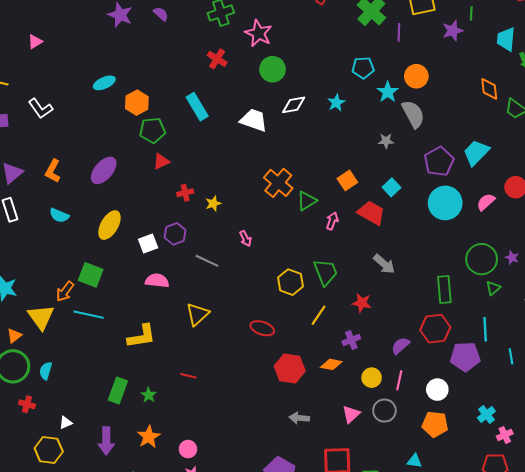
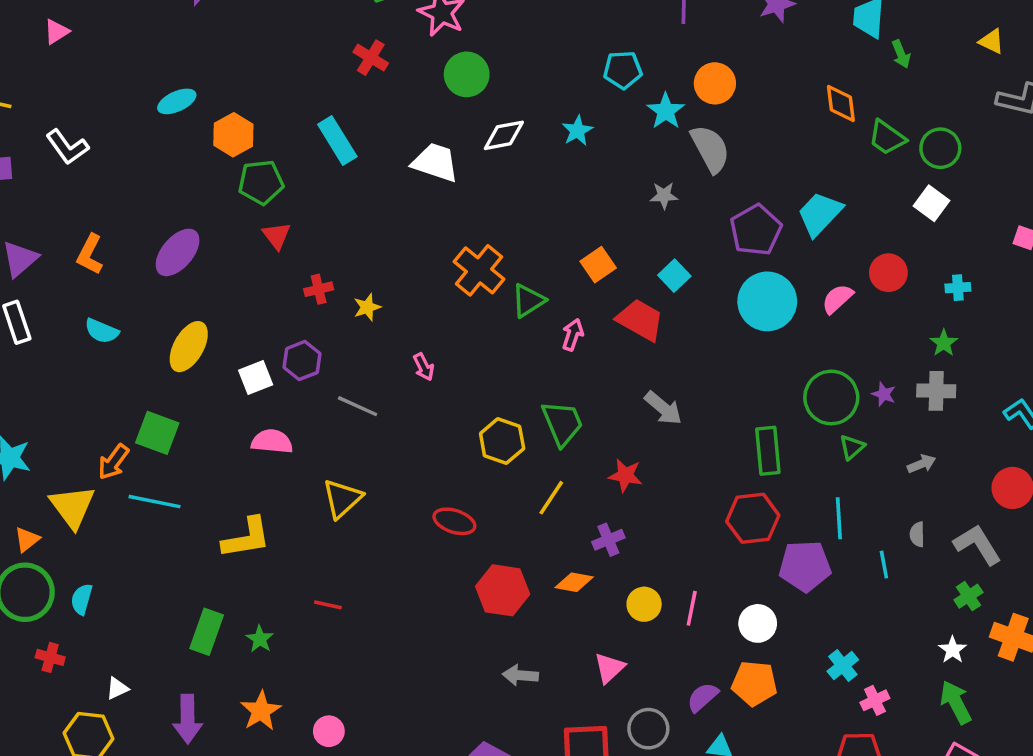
red triangle: (161, 161) -> (277, 236), turned -42
purple semicircle: (400, 346) -> (703, 697), moved
gray circle: (384, 411) -> (648, 729), moved

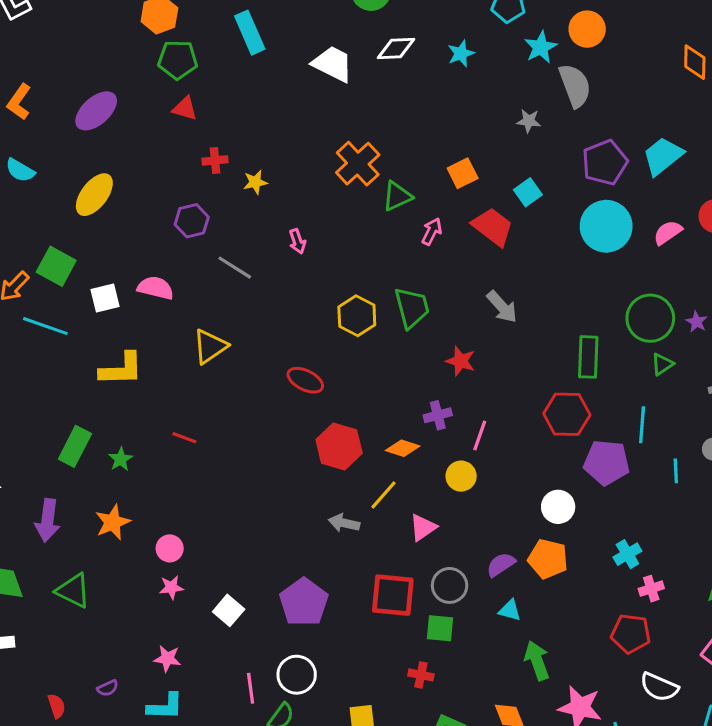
red triangle: (277, 236) -> (185, 108), turned -44
white square: (256, 377) -> (105, 298), moved
yellow line: (551, 498) -> (383, 495), moved
pink line: (692, 608) -> (480, 436), moved

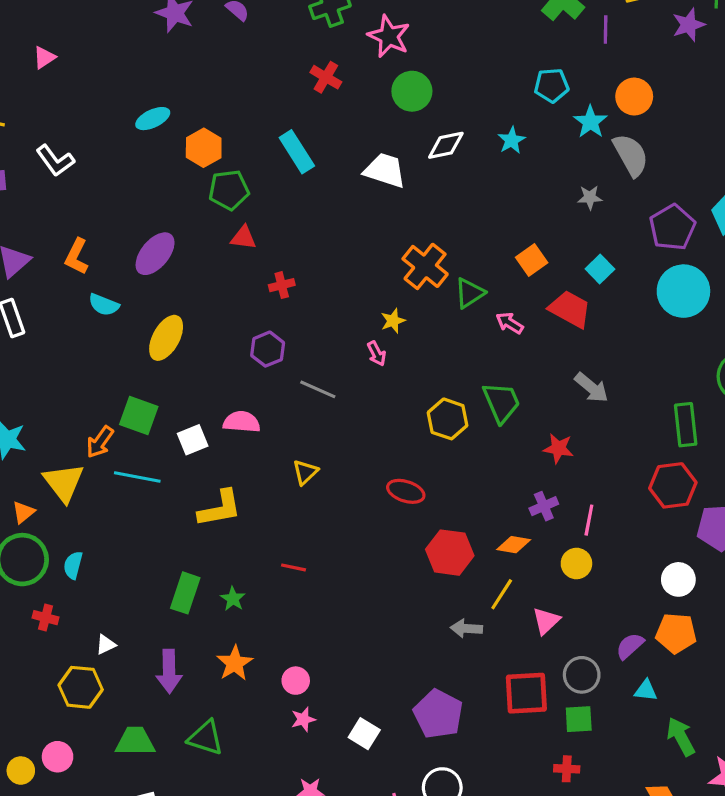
cyan semicircle: (20, 170) -> (104, 305), moved
yellow star: (255, 182) -> (393, 321), moved
pink arrow: (432, 231) -> (510, 323), turned -76
yellow triangle: (210, 346) -> (305, 472), size x0.7

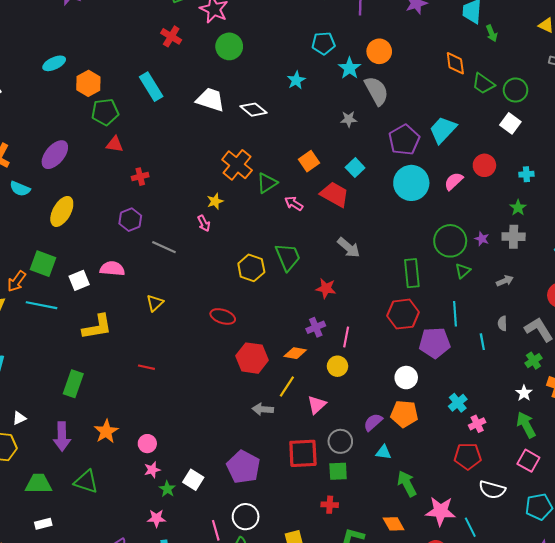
white diamond: (446, 145) -> (254, 110), moved, turned 50
green star: (233, 599) -> (167, 489), moved

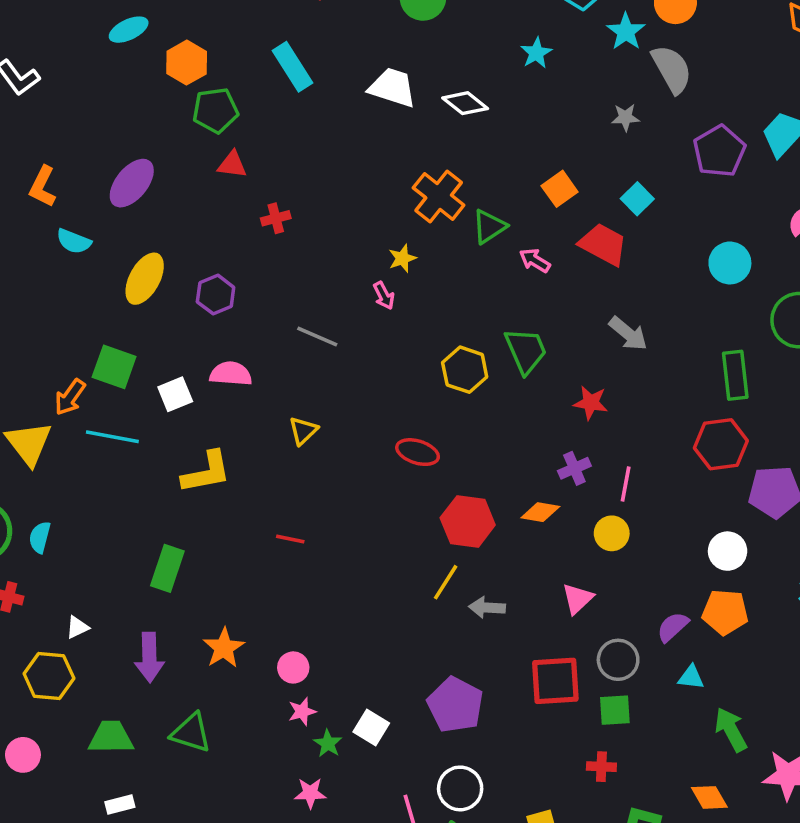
cyan circle: (411, 183) -> (730, 263), moved, size x0.7
purple hexagon: (130, 220) -> (216, 295), moved
yellow line: (287, 387) -> (446, 582), moved

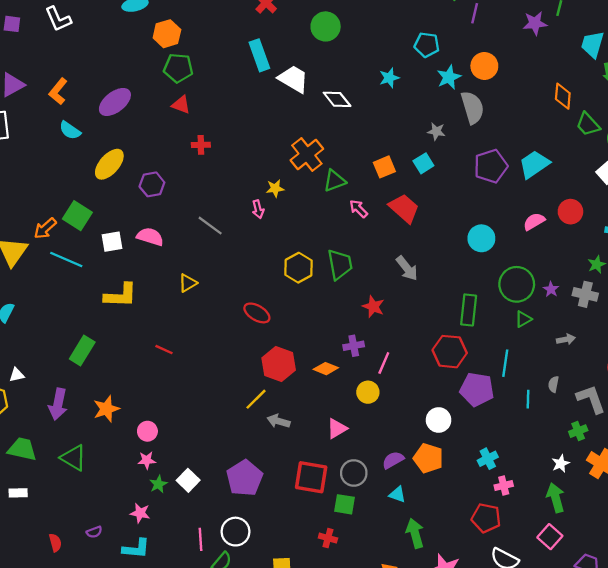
cyan rectangle: (292, 67) -> (259, 55), moved
cyan square: (637, 199) -> (423, 163), moved

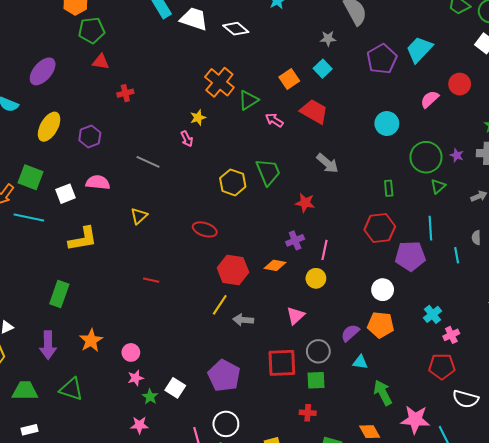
green rectangle: (469, 310) -> (389, 188), size x0.6
red line: (164, 350) -> (151, 280), moved

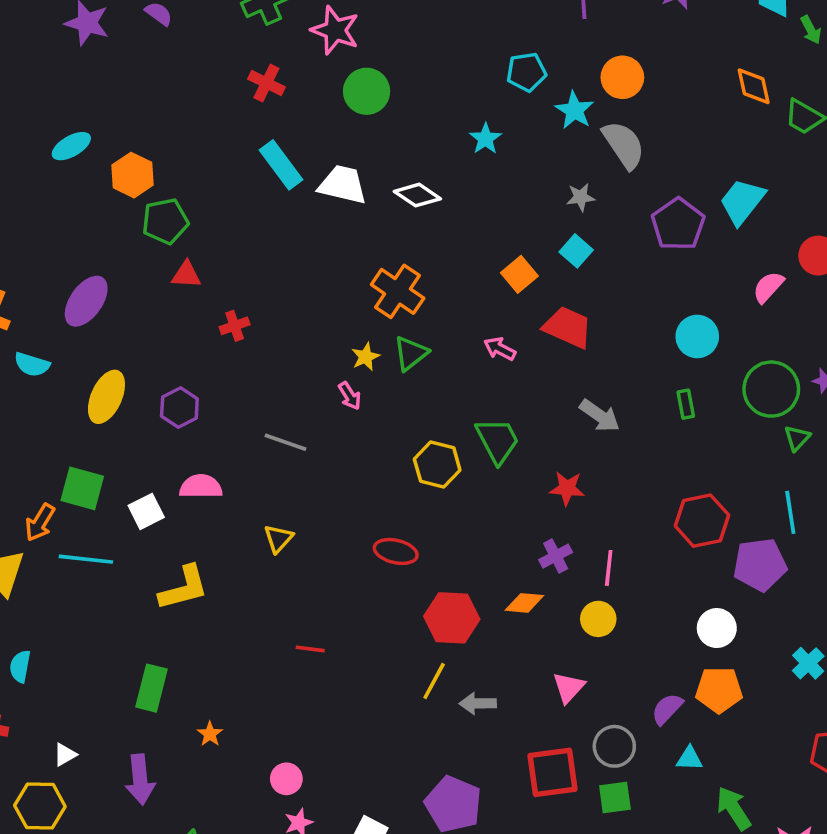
green triangle: (248, 100) -> (411, 353), moved
green rectangle: (389, 188) -> (686, 404), moved
orange star: (91, 340) -> (210, 734), moved, size x0.6

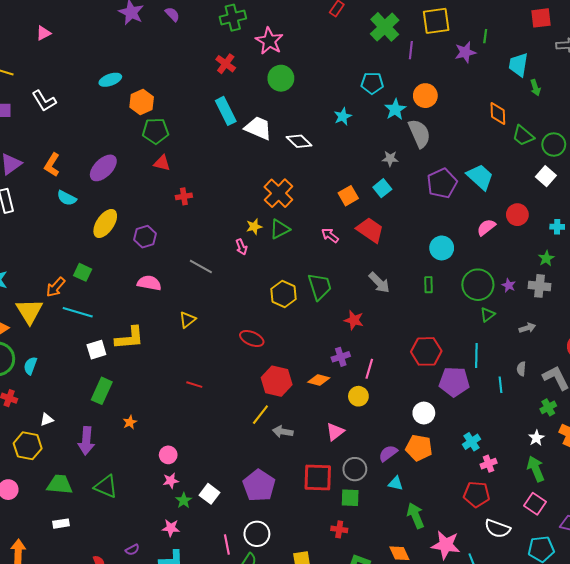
cyan trapezoid: (742, 201) -> (480, 177), turned 84
green square: (82, 488) -> (83, 272), size x0.7
white square: (146, 511) -> (96, 350), moved

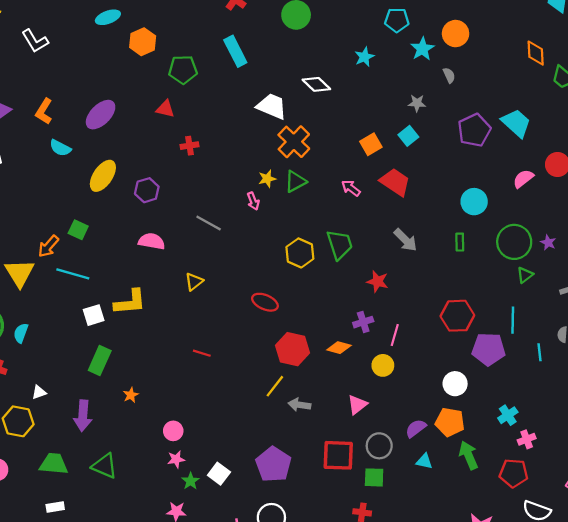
white trapezoid: (258, 128) -> (272, 106), moved
green pentagon: (155, 131) -> (183, 70), moved
gray semicircle: (419, 133) -> (449, 75), size x0.5
green arrow: (416, 516) -> (469, 455), moved

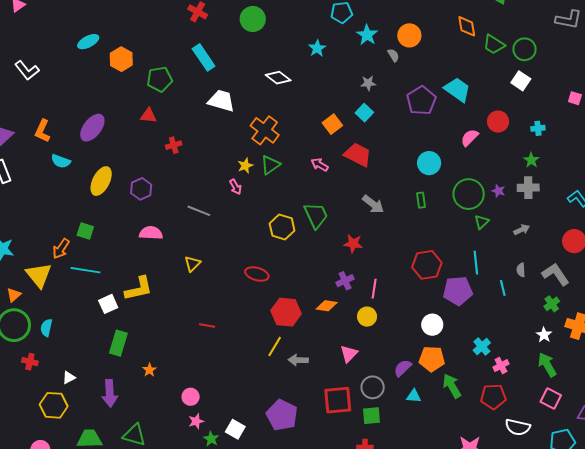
orange circle: (456, 34) -> (409, 35), moved
white trapezoid: (272, 106) -> (221, 101), moved

